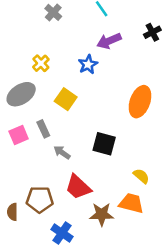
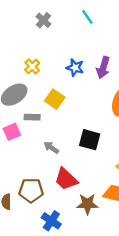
purple arrow: (109, 41) -> (103, 68), moved, turned -50
blue star: (88, 64) -> (75, 68), turned -30
gray rectangle: (43, 129) -> (32, 117), moved, turned -63

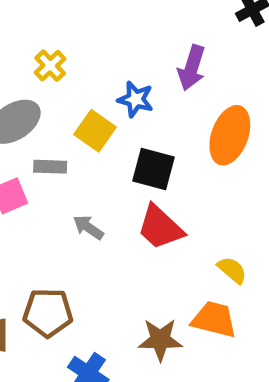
blue star: (75, 68) -> (135, 99), moved
black square: (90, 140) -> (153, 169), moved
red trapezoid: (66, 179) -> (160, 227), moved

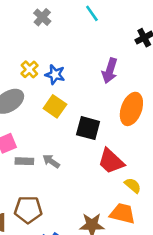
blue star: (135, 99) -> (55, 75), moved
gray rectangle: (50, 167) -> (24, 161), moved
red trapezoid: (160, 227) -> (111, 161), moved

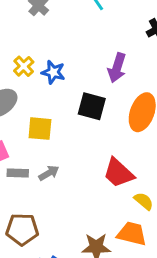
yellow square: (55, 106) -> (40, 129), moved, turned -30
black square: (88, 128) -> (92, 106), moved
gray arrow: (51, 161) -> (49, 173), turned 114

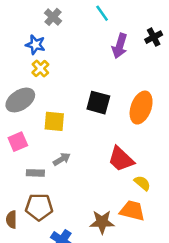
purple arrow: (117, 68) -> (120, 46), moved
blue star: (53, 72) -> (35, 45), moved
gray rectangle: (18, 173) -> (35, 173), moved

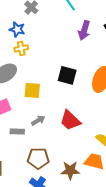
yellow cross: (40, 69) -> (21, 48), turned 32
red trapezoid: (121, 159) -> (70, 120), moved
brown pentagon: (39, 207) -> (38, 158), moved

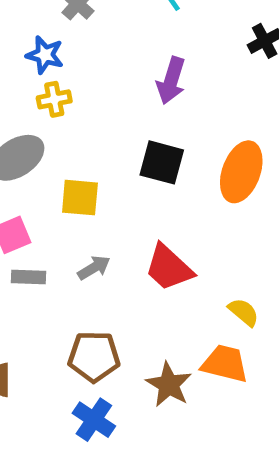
purple arrow: (84, 30) -> (171, 81), moved
gray rectangle: (17, 131) -> (28, 277), moved
brown star: (70, 170) -> (169, 385), turned 30

